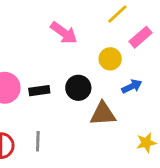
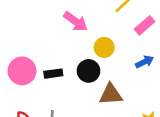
yellow circle: (110, 59) -> (104, 47), moved
blue arrow: (132, 86) -> (145, 62), moved

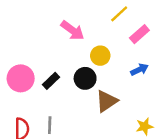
black rectangle: (53, 74) -> (51, 81), turned -36
brown triangle: (111, 94) -> (107, 101), turned -30

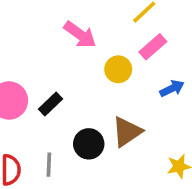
pink rectangle: (139, 34) -> (153, 47), moved
black circle: (85, 78) -> (89, 144), moved

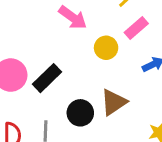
black rectangle: (51, 104) -> (47, 78), size x1.4

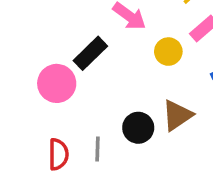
black rectangle: (47, 78) -> (90, 53), moved

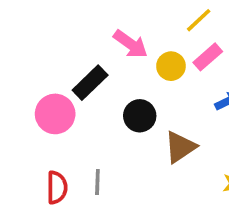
yellow circle: (168, 52) -> (171, 66), moved
black circle: (138, 128) -> (140, 116), moved

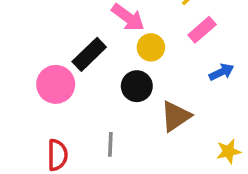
yellow circle: (171, 66) -> (151, 47), moved
gray line: (97, 182) -> (110, 144), moved

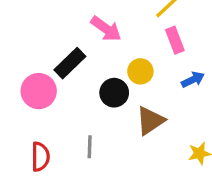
pink rectangle: (202, 30) -> (175, 40), turned -70
yellow circle: (151, 47) -> (140, 71), moved

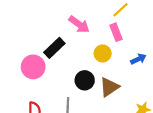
pink rectangle: (175, 40) -> (116, 32), moved
black circle: (114, 93) -> (85, 80), moved

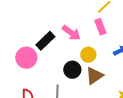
pink arrow: (79, 24) -> (71, 33), moved
yellow circle: (103, 53) -> (88, 55), moved

